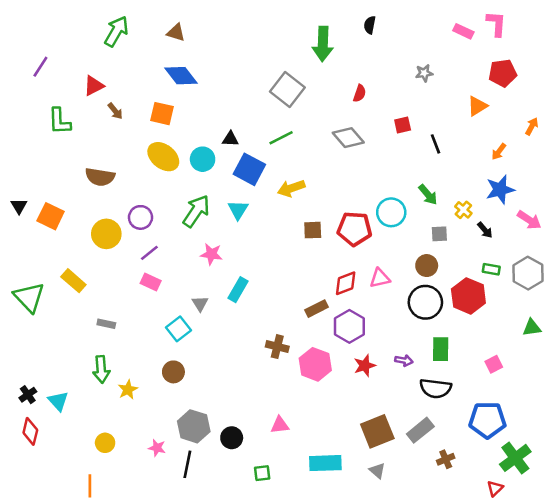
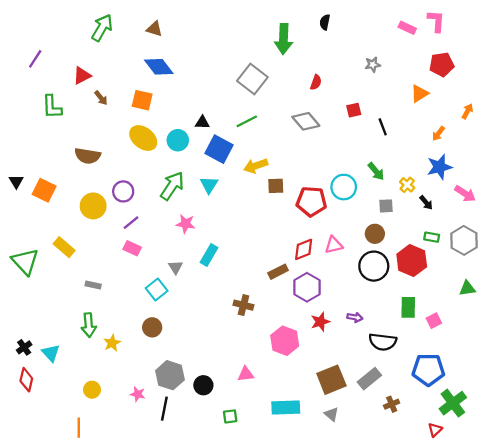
brown square: (313, 230) -> (276, 186), moved
green rectangle: (441, 349) -> (408, 307), moved
pink hexagon: (315, 364) -> (285, 341), moved

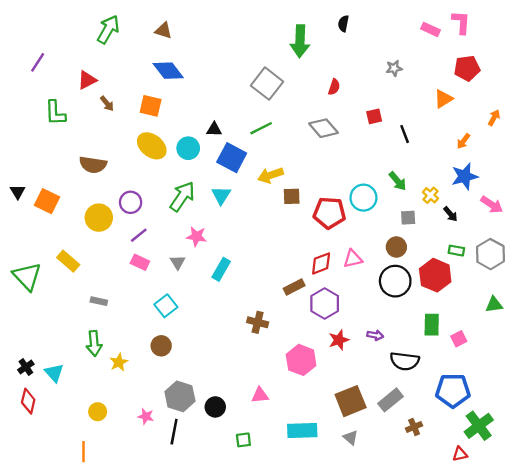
gray triangle: (176, 267) -> (178, 262), moved
red triangle: (435, 430) -> (460, 454), turned 32

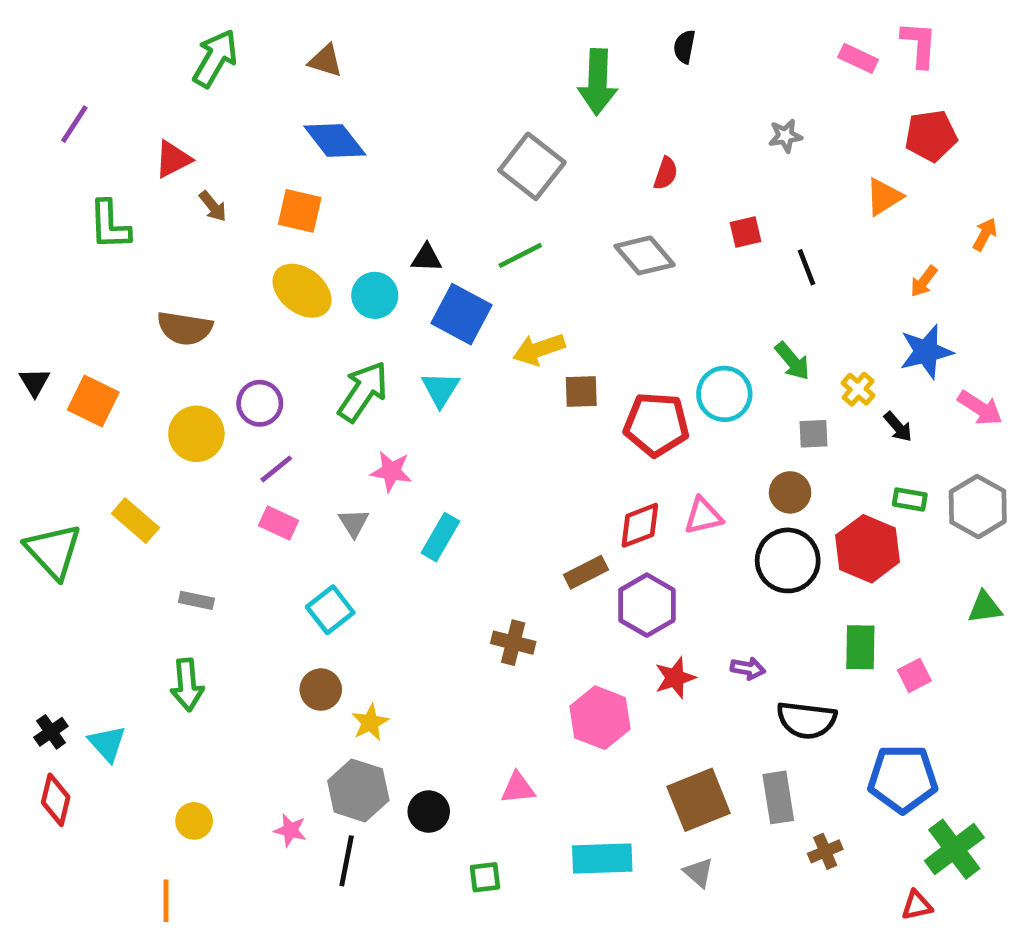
yellow star: (119, 362) -> (370, 722), moved
gray rectangle: (391, 400) -> (778, 797), turned -60

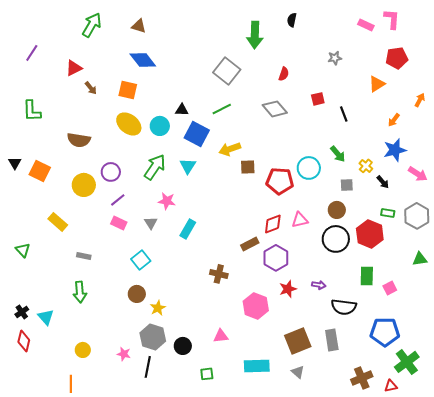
green L-shape: (110, 225) -> (32, 111), moved
green triangle: (53, 551) -> (23, 250), moved, size x0.6
brown cross: (825, 851) -> (362, 378), moved, size x1.5

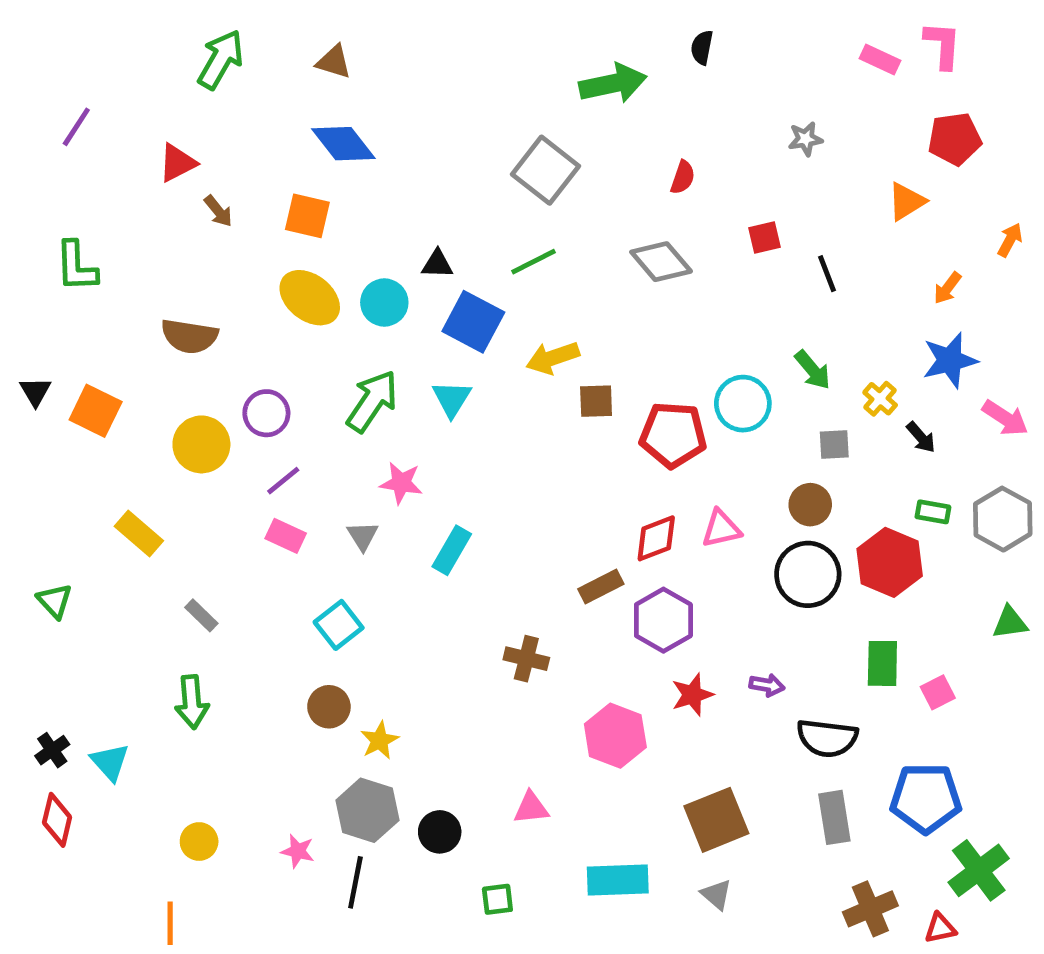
green arrow: (255, 35) -> (613, 84), turned -104
gray rectangle: (84, 256) -> (201, 615), turned 32
gray rectangle: (332, 340) -> (834, 817), moved

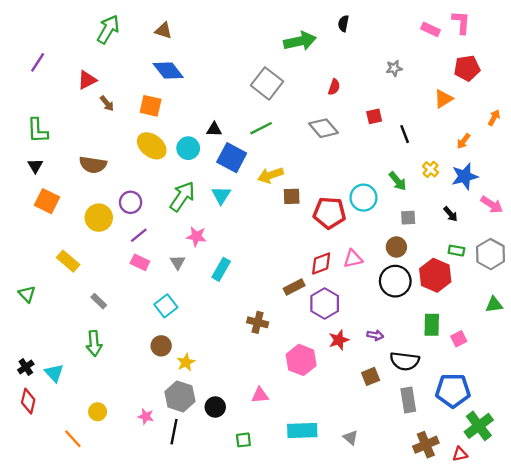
black triangle: (35, 392) -> (35, 166), moved
yellow cross: (880, 399) -> (431, 169), moved
brown square: (716, 820) -> (371, 376), moved, size x0.6
orange line: (170, 923) -> (73, 439), moved, turned -42

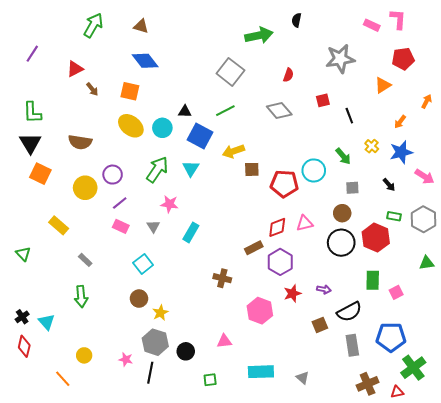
gray star: (394, 68) -> (340, 59), size x2.0
black triangle: (35, 166) -> (30, 143), size x1.6
black semicircle: (405, 361) -> (349, 312), turned -35

